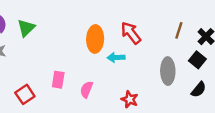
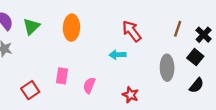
orange ellipse: (95, 39) -> (71, 28), moved

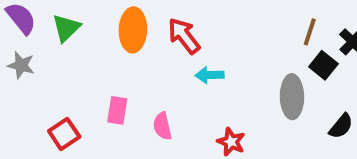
red arrow: (132, 31) -> (184, 36), moved
black square: (195, 57) -> (323, 65), moved
pink semicircle: (89, 85) -> (162, 126), turned -35

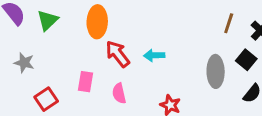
red arrow: (184, 36) -> (118, 54), moved
gray star: (21, 65) -> (24, 63), moved
black square: (323, 65) -> (246, 60), moved

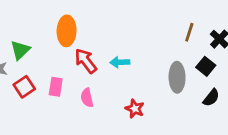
green triangle: (48, 20) -> (20, 50), moved
red square: (46, 99) -> (24, 87), moved

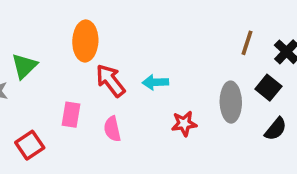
red square: (24, 87) -> (30, 145), moved
red star: (135, 109) -> (184, 124), moved, turned -30

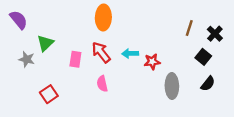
orange ellipse: (85, 41) -> (103, 17), moved
gray ellipse: (231, 102) -> (172, 86), moved
pink rectangle: (71, 115) -> (75, 59), moved
red star: (184, 124) -> (152, 62), moved

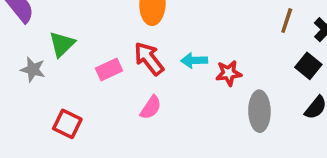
pink rectangle: (75, 59) -> (109, 69), turned 56
pink semicircle: (102, 84) -> (151, 108), turned -133
red square: (49, 94) -> (67, 124), turned -30

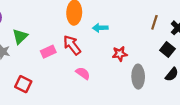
cyan arrow: (194, 60) -> (100, 28), moved
pink semicircle: (151, 108) -> (83, 73), moved, turned -88

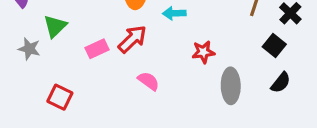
red arrow: (72, 45) -> (132, 39), turned 84

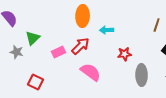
pink semicircle: (149, 81) -> (91, 72), size x1.5

